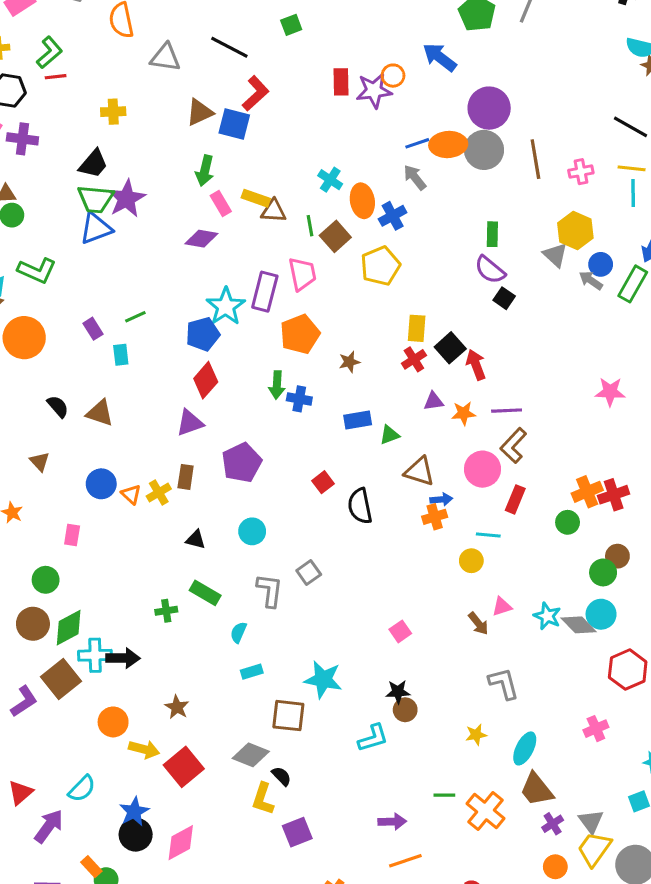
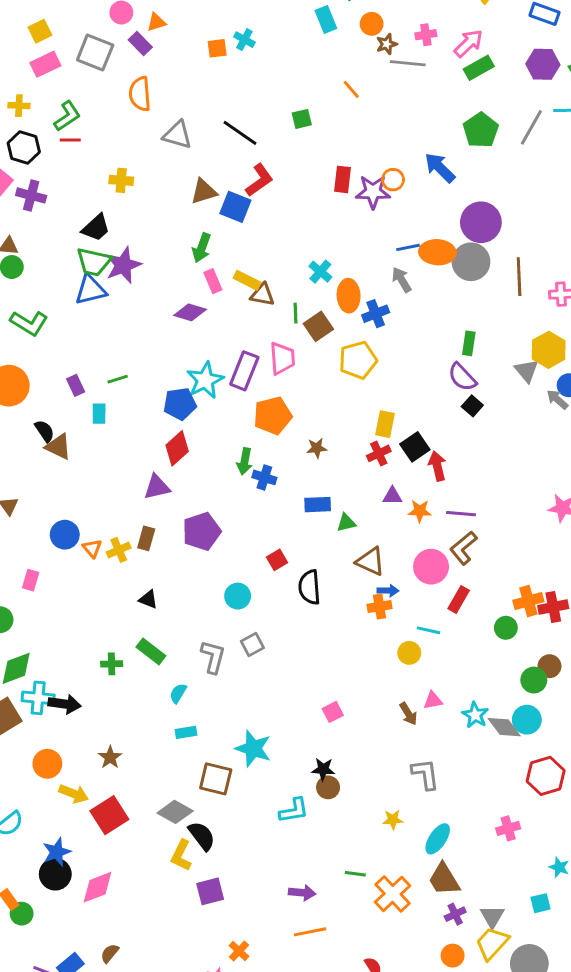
black semicircle: (58, 406) -> (45, 431), moved
brown triangle: (100, 413) -> (58, 447), moved
cyan circle: (252, 531) -> (238, 596), moved
black semicircle: (281, 776) -> (202, 836), size x1.5

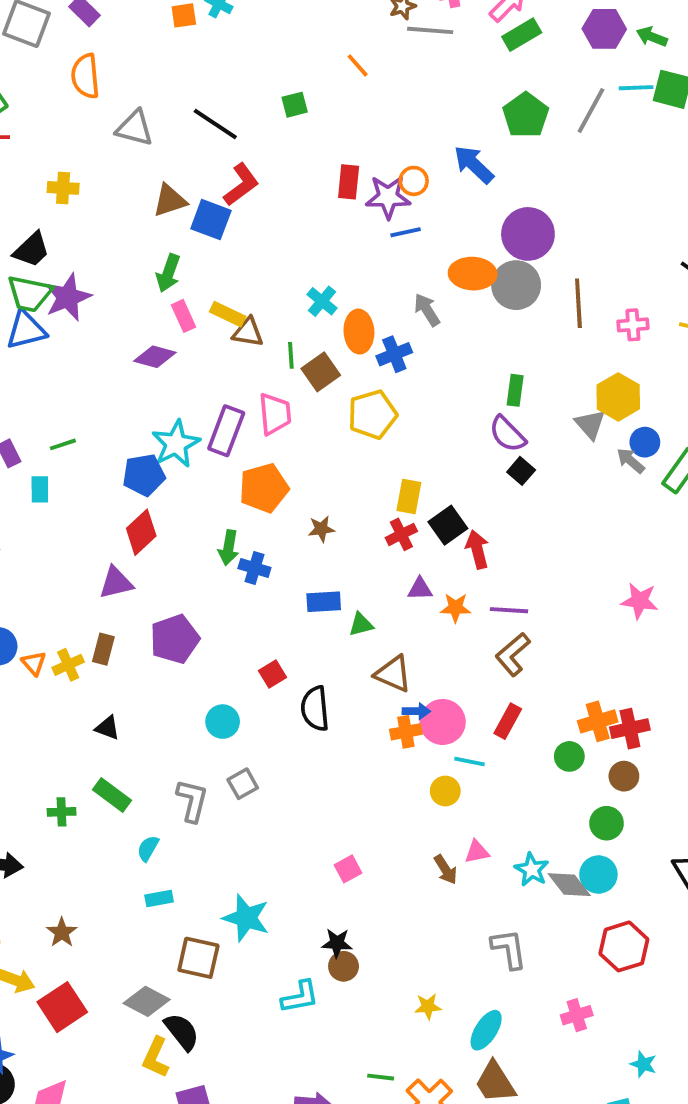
blue line: (408, 247) -> (406, 232), moved
pink circle: (431, 567) -> (443, 722), moved
brown circle: (550, 666) -> (624, 776), moved
gray L-shape: (425, 774) -> (509, 949), moved

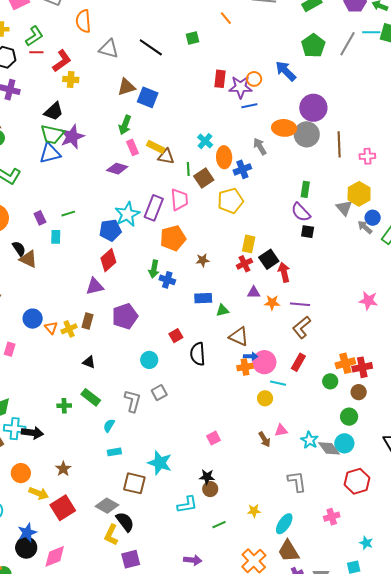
red L-shape: (241, 185) -> (62, 61), moved
black square: (521, 471) -> (308, 232), turned -32
green line: (381, 1077) -> (219, 525), moved, turned -32

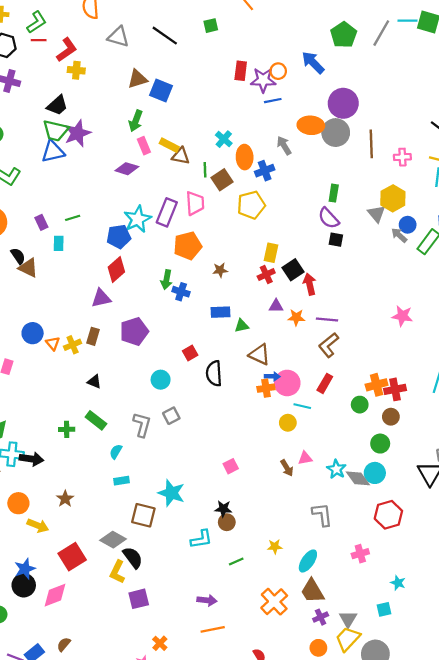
red square: (63, 508) -> (72, 557), moved

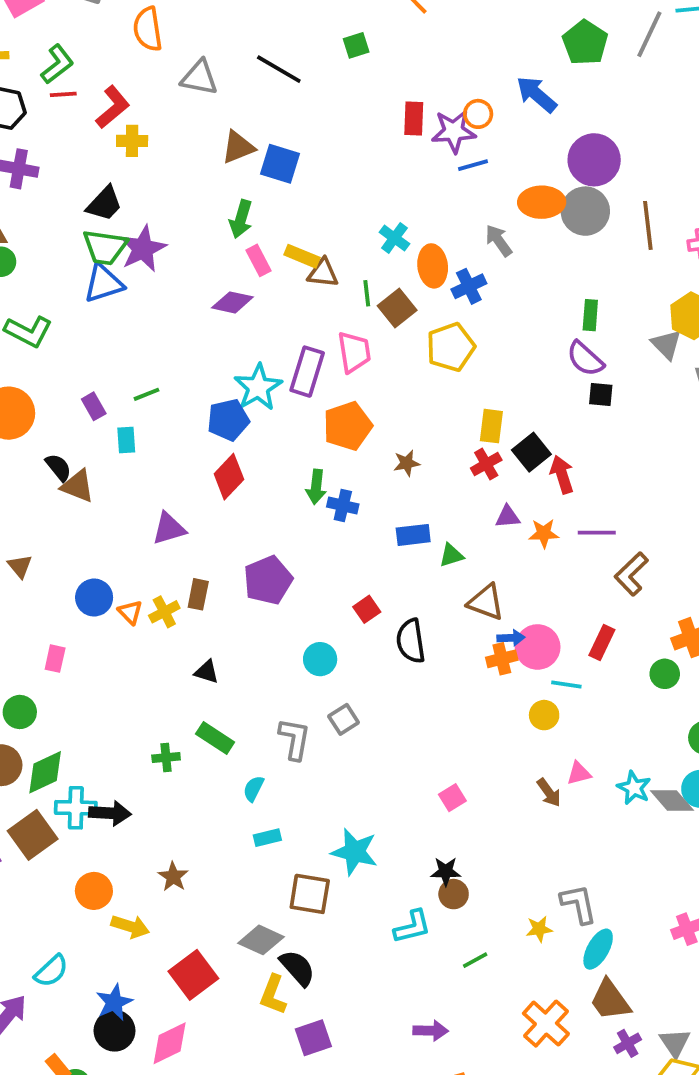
purple triangle: (101, 298) -> (169, 528), moved
brown L-shape: (329, 345) -> (631, 574), moved
gray L-shape: (322, 515) -> (579, 904), moved

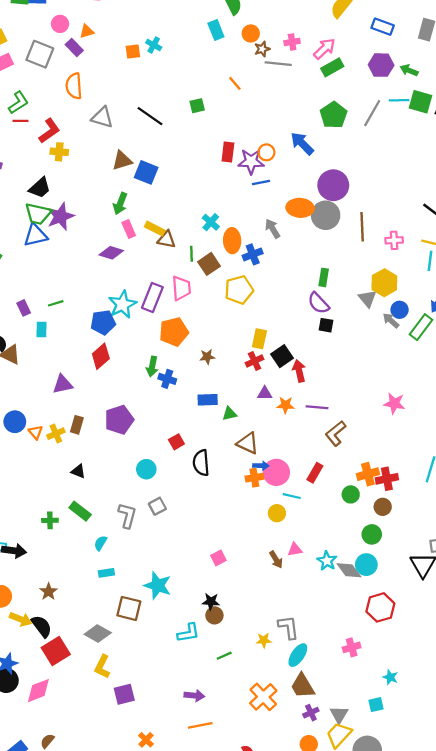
black semicircle: (297, 968) -> (42, 626), moved

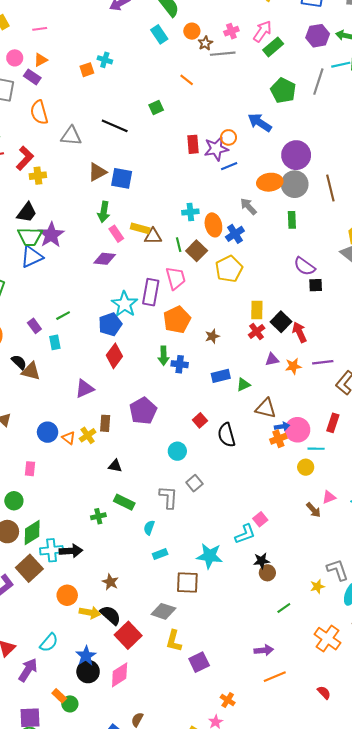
cyan cross: (211, 222) -> (190, 212), turned -35
green rectangle: (324, 277) -> (292, 220), moved
cyan L-shape: (188, 633) -> (245, 534), moved

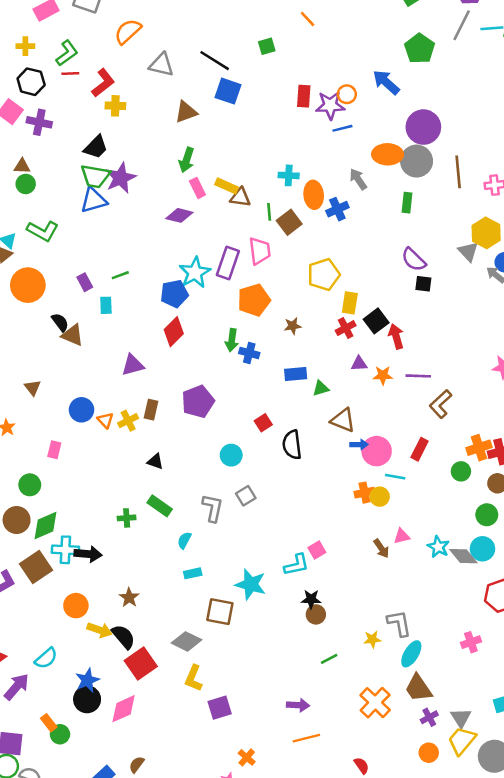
gray line: (318, 82) -> (462, 25), moved
orange semicircle: (39, 112) -> (128, 31), turned 55
blue square: (122, 178) -> (228, 91), moved
yellow pentagon: (229, 269) -> (324, 275), moved
orange cross: (278, 439) -> (365, 493), moved

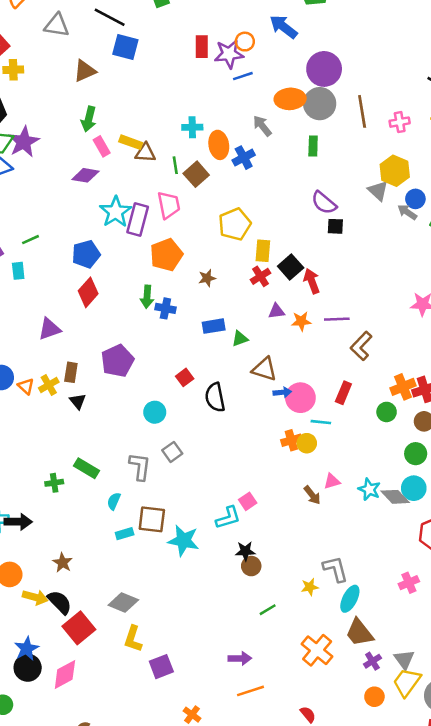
cyan star: (195, 273) -> (115, 212), moved
black triangle: (155, 462) -> (78, 401), moved, turned 36
brown square: (220, 612) -> (152, 519), moved

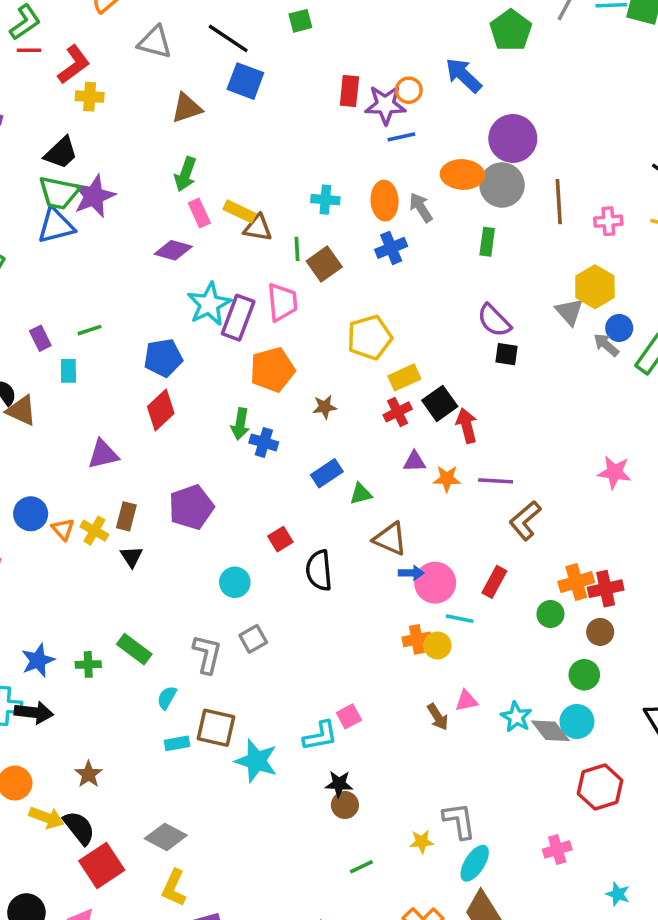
orange ellipse: (219, 145) -> (385, 201), moved
yellow rectangle: (263, 251) -> (404, 377), turned 55
blue rectangle: (214, 326) -> (327, 473), turned -30
yellow cross: (49, 385) -> (94, 531), turned -36
blue star: (27, 649) -> (38, 660), moved

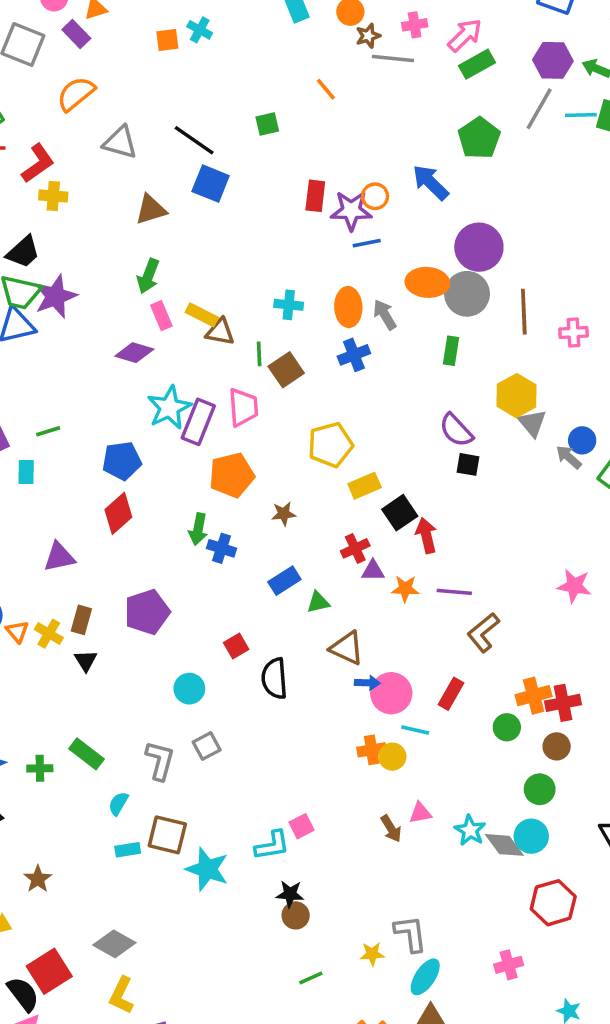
yellow hexagon: (595, 287) -> (517, 396), moved
red cross: (398, 412) -> (355, 548), moved
black semicircle: (79, 828) -> (23, 994), moved

